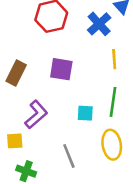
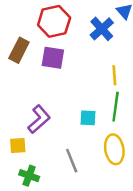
yellow line: (114, 59) -> (114, 75), moved
purple square: (61, 69) -> (53, 58), moved
brown rectangle: (16, 73) -> (19, 50), moved

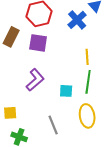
purple L-shape: (39, 119) -> (35, 80), moved

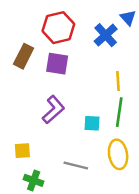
gray line: (53, 125) -> (76, 166), turned -54

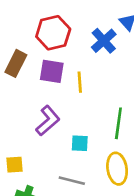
yellow line: (118, 81) -> (80, 82), moved
cyan square: (92, 123) -> (80, 143), moved

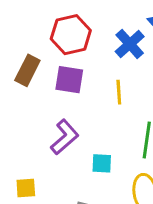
yellow line: (80, 82) -> (119, 92), moved

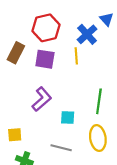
yellow line: (119, 92) -> (76, 56), moved

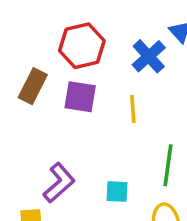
yellow line: (76, 56) -> (133, 109), moved
purple L-shape: (42, 99) -> (59, 183), moved

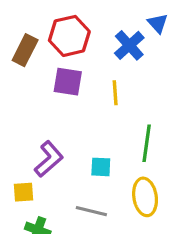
brown rectangle: (33, 86) -> (25, 50), moved

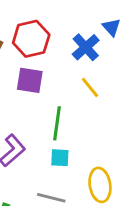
yellow line: (115, 93) -> (90, 87), moved, turned -35
green line: (147, 143) -> (57, 123), moved

